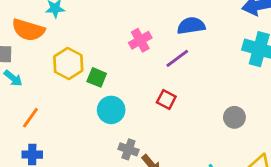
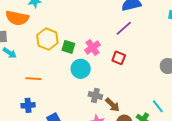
pink cross: (140, 40) -> (93, 48), moved
orange line: (30, 118) -> (33, 79), moved, turned 63

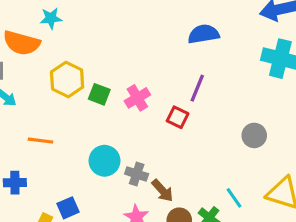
purple line: (124, 28) -> (197, 88), moved, turned -30
cyan circle: (81, 69) -> (105, 161), moved
blue cross: (28, 105) -> (15, 183), moved

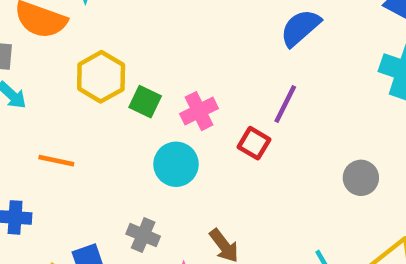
blue semicircle: (204, 34) -> (300, 28), turned -36
cyan circle: (105, 161) -> (176, 164), moved
gray cross: (137, 174) -> (143, 235), moved

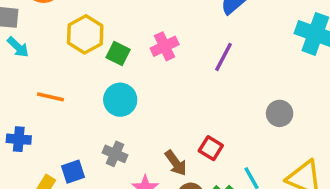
pink cross: (199, 111) -> (165, 46), moved
red square: (254, 143) -> (211, 148), moved
cyan circle: (176, 164) -> (120, 100), moved

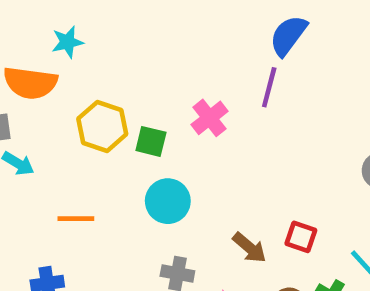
purple line: (224, 57) -> (269, 87), moved
brown arrow: (176, 163) -> (249, 248), moved

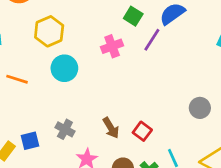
green square: (151, 141) -> (133, 16), moved
cyan circle: (168, 201) -> (64, 68), moved

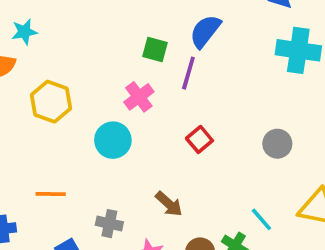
cyan circle: (64, 68) -> (113, 140), moved
orange line: (17, 79) -> (51, 194), moved
red square: (142, 131) -> (199, 139), moved, turned 30

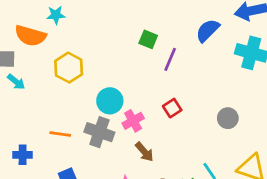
blue semicircle: (205, 31) -> (208, 30), moved
pink cross: (139, 97) -> (133, 121), moved
gray cross: (109, 224) -> (99, 132), moved, size x1.5

